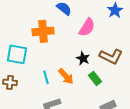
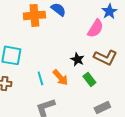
pink semicircle: (87, 27) -> (95, 28), moved
orange cross: (43, 31) -> (34, 15), moved

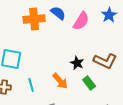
pink semicircle: (95, 28) -> (81, 21), moved
cyan line: (40, 78) -> (31, 85), moved

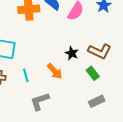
green rectangle: (89, 83) -> (93, 73), moved

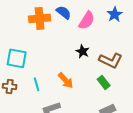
black star: (72, 53) -> (83, 51), moved

